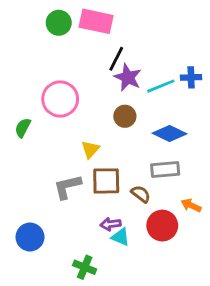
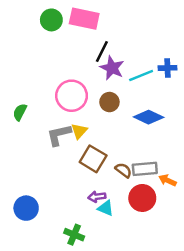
pink circle: (60, 99) -> (72, 96), moved
gray rectangle: (165, 169) -> (145, 169), moved
brown square: (106, 181) -> (93, 159), turned 32
gray L-shape: (67, 187) -> (59, 135), moved

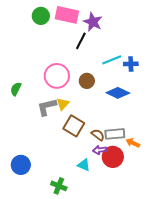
purple star: (112, 68) -> (93, 22), moved
blue cross: (168, 68) -> (131, 64), moved
purple arrow: (97, 197) -> (100, 150), moved

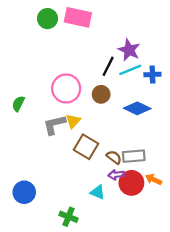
purple star: (93, 22) -> (129, 50), moved
black line: (81, 41) -> (108, 66), moved
orange arrow: (133, 143) -> (154, 179), moved

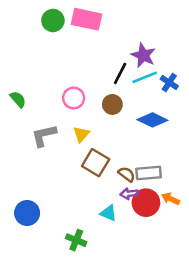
blue cross: (152, 75) -> (169, 82), turned 35
pink circle: (66, 88) -> (74, 98), size x0.7
green semicircle: (18, 104) -> (18, 99), moved, turned 112
gray L-shape: (54, 125) -> (44, 135), moved

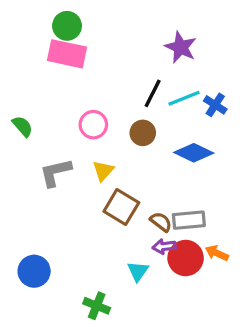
pink rectangle: (87, 19) -> (67, 54), moved
purple star: (143, 55) -> (181, 47), moved
cyan triangle: (108, 213) -> (138, 271), turned 42

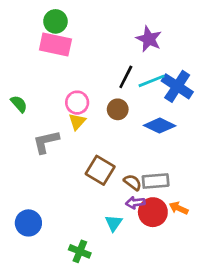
blue cross: (215, 105) -> (177, 86), size x1.6
yellow triangle: (103, 171) -> (77, 122), moved

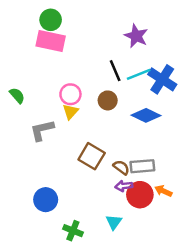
black line: (126, 77) -> (115, 71), turned -50
blue circle: (28, 223) -> (46, 200), moved
cyan triangle: (114, 223) -> (114, 222), moved

